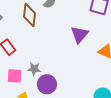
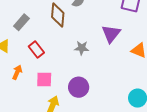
gray star: (34, 69) -> (82, 48), moved

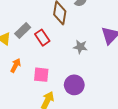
gray rectangle: (21, 22) -> (23, 30), moved
red rectangle: (36, 50) -> (42, 38), moved

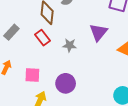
red rectangle: (42, 38) -> (42, 38), moved

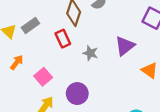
pink square: (32, 75) -> (43, 77), turned 35

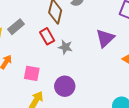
gray star: (90, 53) -> (65, 47), moved
pink square: (43, 77) -> (32, 73), turned -35

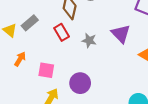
purple triangle: (105, 38) -> (121, 34), turned -30
gray star: (65, 47) -> (89, 40), moved

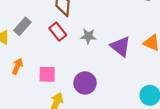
purple triangle: (121, 34) -> (121, 46), moved

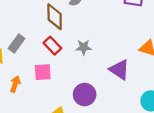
purple triangle: (121, 46) -> (119, 70), moved
pink square: (47, 74) -> (43, 72), moved

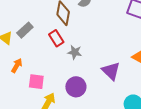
gray star: (84, 47) -> (75, 52), moved
pink square: (43, 72) -> (36, 82), moved

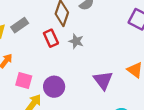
gray star: (75, 52) -> (76, 41), moved
purple circle: (76, 87) -> (54, 87), moved

